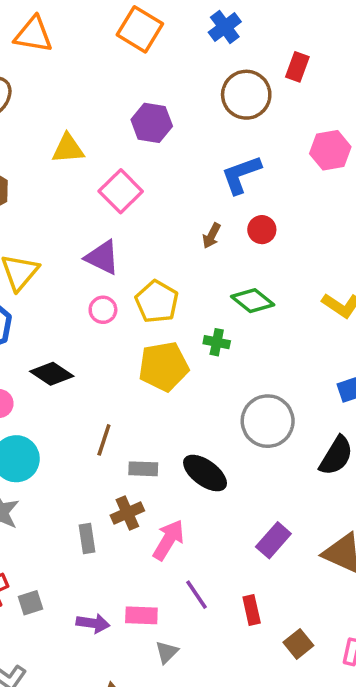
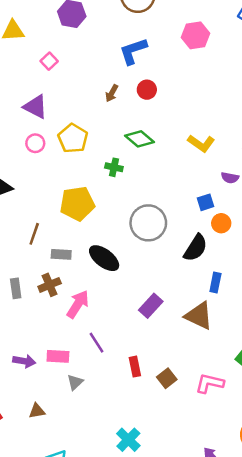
pink square: (121, 191) -> (49, 61), size x0.6
yellow pentagon: (164, 366) -> (77, 204), moved
gray rectangle: (87, 538) -> (16, 288), moved
red rectangle: (252, 610) -> (135, 367), moved

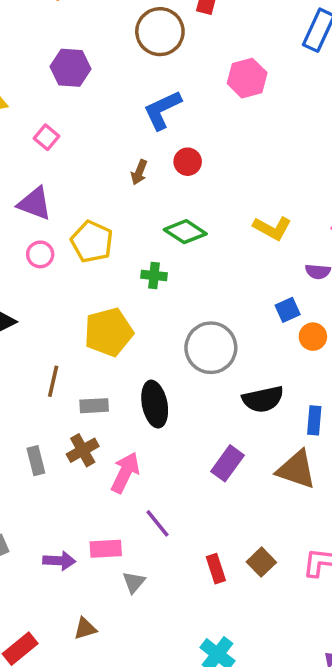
black semicircle: (196, 248) -> (263, 399), moved, turned 52
black ellipse: (104, 258) -> (155, 404), turned 48
red rectangle: (135, 367) -> (216, 569), moved

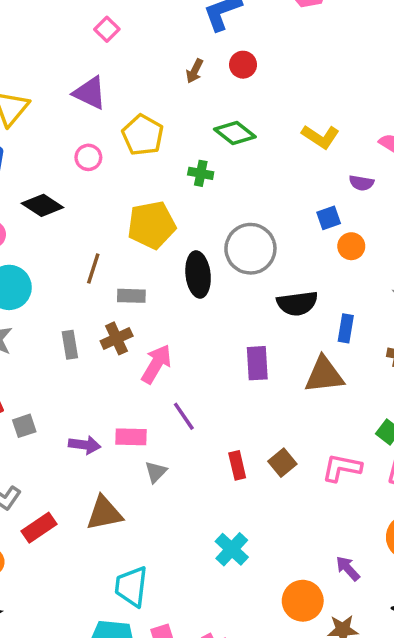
pink circle: (40, 254) -> (88, 157), moved
black ellipse: (155, 404) -> (198, 274), moved
purple rectangle: (228, 463) -> (257, 363), turned -44
brown triangle: (296, 469) -> (324, 375), turned -30
brown triangle: (85, 629) -> (104, 513), size x1.6

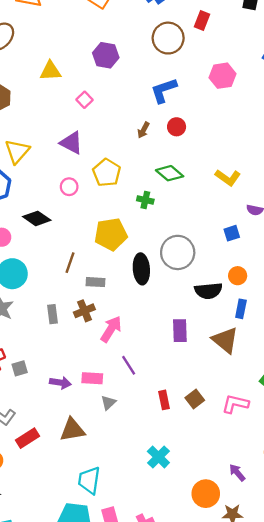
orange circle: (351, 246) -> (238, 276), moved
brown triangle: (324, 375) -> (225, 340), turned 44

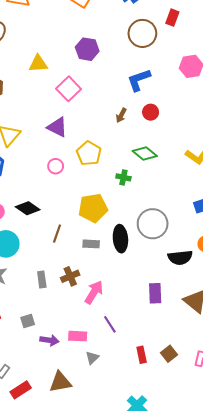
pink square: (84, 100) -> (69, 89), size x1.6
black diamond: (37, 218) -> (28, 208), moved
gray rectangle: (95, 282) -> (91, 244), moved
gray square: (20, 368) -> (28, 321), moved

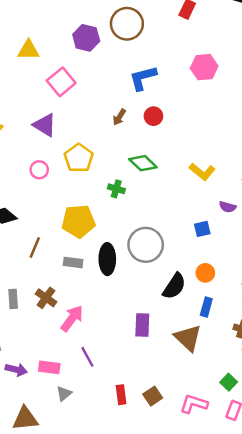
brown circle: (142, 33) -> (127, 24), moved
black semicircle: (180, 258) -> (174, 286), turned -55
brown cross: (70, 276) -> (46, 298), turned -36

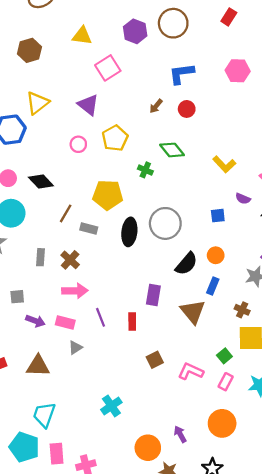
gray rectangle: (73, 262) -> (89, 228), moved
pink arrow: (72, 318) -> (75, 291), moved, turned 45
red rectangle: (121, 395) -> (132, 321), moved

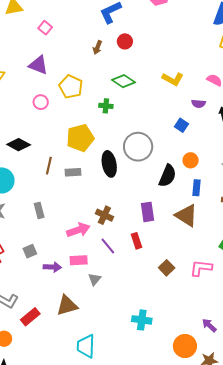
pink square: (108, 68) -> (45, 28), size x0.6
blue square: (218, 216) -> (181, 125), turned -32
brown cross: (70, 260) -> (104, 215), moved
cyan cross: (111, 406) -> (142, 320), turned -30

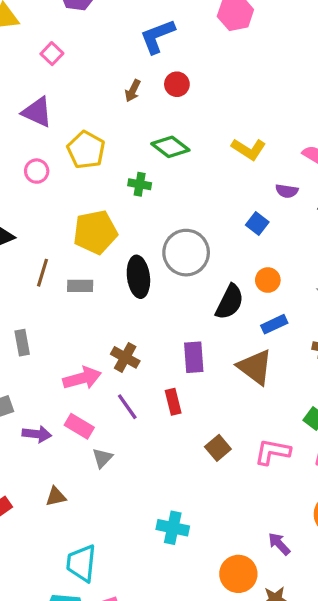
blue rectangle: (197, 188) -> (274, 324), turned 56
pink rectangle: (79, 260) -> (79, 426), turned 30
brown triangle: (67, 305) -> (56, 496), size x0.6

